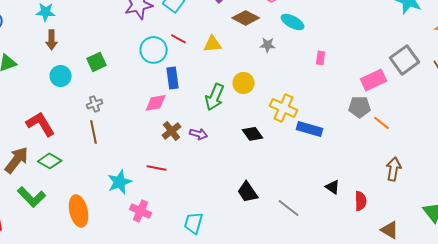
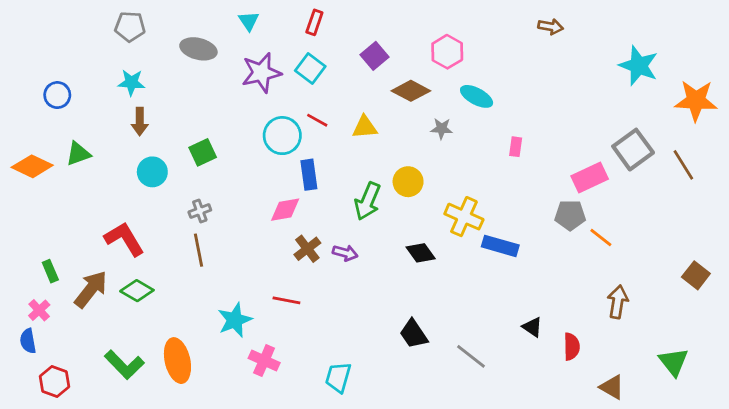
green L-shape: (32, 197) -> (124, 365), moved

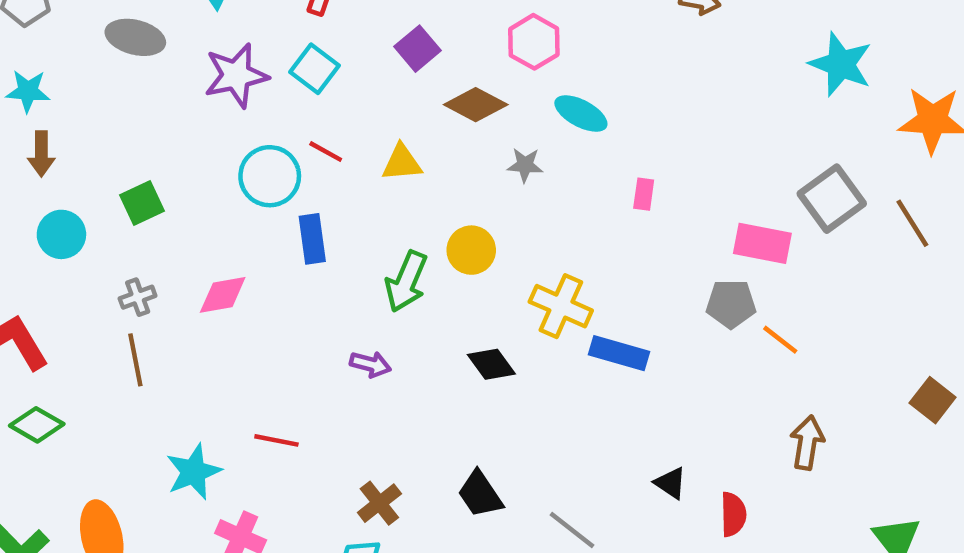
pink rectangle: (590, 177) -> (762, 243), turned 36
pink diamond: (285, 210) -> (223, 295), moved
brown cross: (307, 249) -> (379, 503), moved

